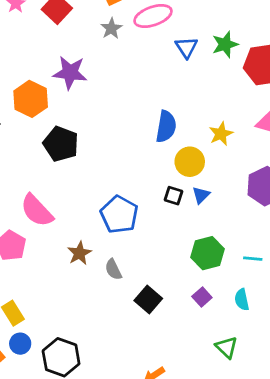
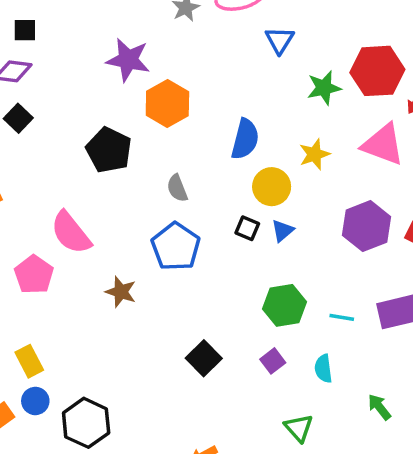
green star: (225, 44) -> (324, 88), moved
orange hexagon: (31, 99) -> (167, 104), moved
brown star: (79, 253) -> (121, 292), turned -30
gray semicircle: (113, 269) -> (177, 188), moved

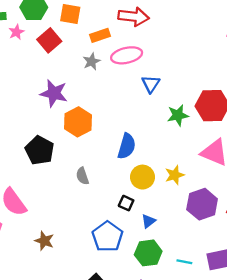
yellow star: (314, 154) -> (175, 175), moved
blue triangle: (283, 231) -> (148, 221), moved
blue pentagon: (176, 247) -> (107, 237), moved

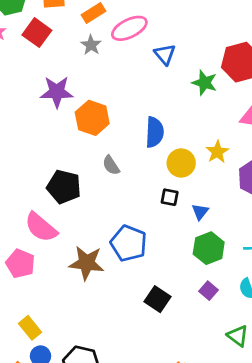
green star: (178, 115) -> (205, 83), turned -30
black pentagon: (40, 150) -> (64, 187), moved
gray semicircle: (82, 176) -> (111, 165), moved
blue pentagon: (107, 237) -> (129, 243), moved
brown star: (44, 241) -> (87, 263), size x1.5

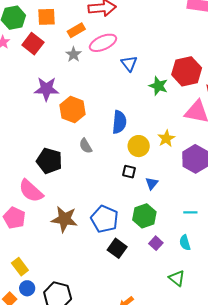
blue pentagon: (129, 243) -> (105, 219), moved
green hexagon: (209, 248) -> (144, 216), moved

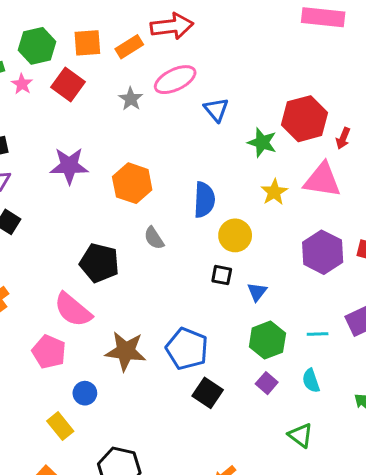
orange rectangle: (76, 30) -> (129, 47), moved
purple star: (46, 89) -> (69, 166), moved
yellow star: (166, 139) -> (274, 192), moved
green hexagon: (144, 216) -> (267, 340), moved
blue circle: (27, 288) -> (85, 393), moved

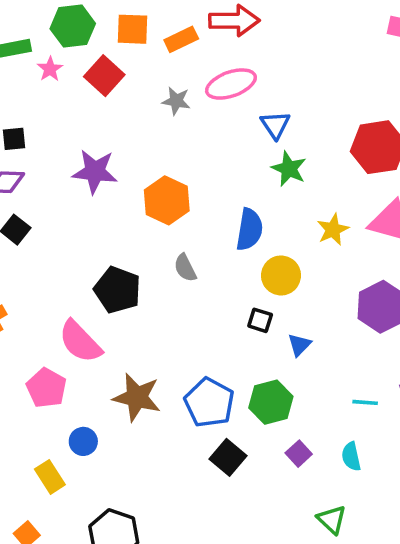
gray star: (131, 99) -> (176, 101), turned -30
green star: (262, 142) -> (289, 169), moved
green hexagon: (267, 340) -> (271, 402), moved

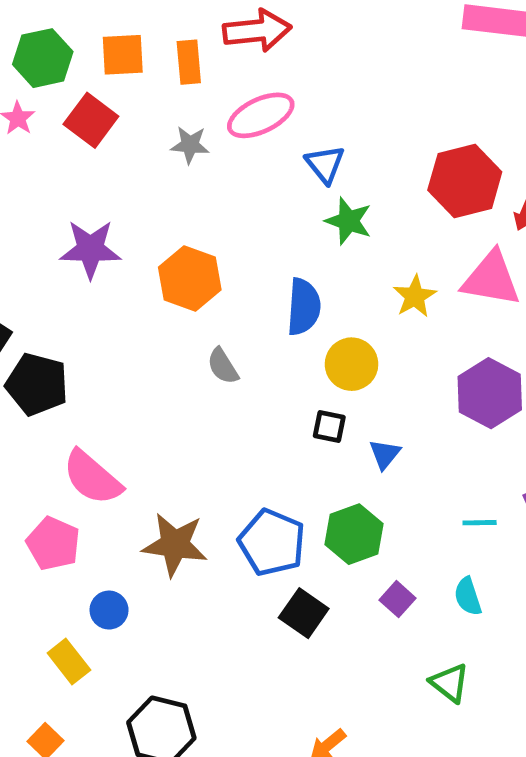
orange rectangle: (181, 39) -> (189, 62), turned -64
black pentagon: (118, 290) -> (37, 384), moved

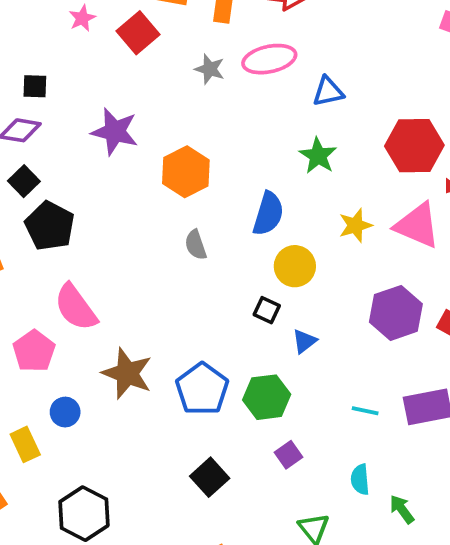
blue triangle: (325, 164) -> (328, 92), moved, turned 44
cyan semicircle: (468, 596) -> (360, 479), moved
black square: (304, 613) -> (210, 477), moved

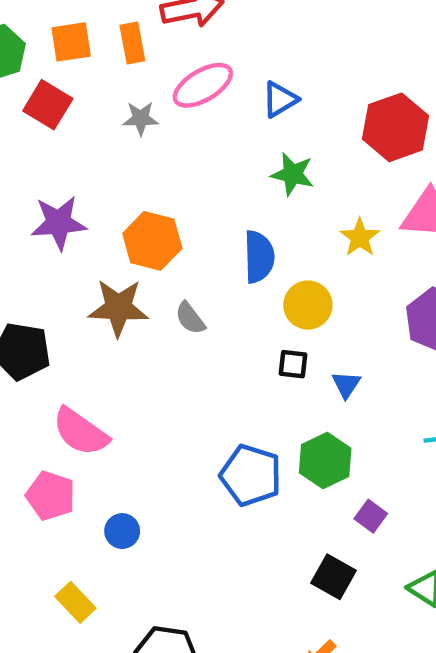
brown star: (127, 373) -> (118, 308), moved
blue circle: (65, 412) -> (122, 531), moved
black square: (210, 477) -> (333, 577), moved

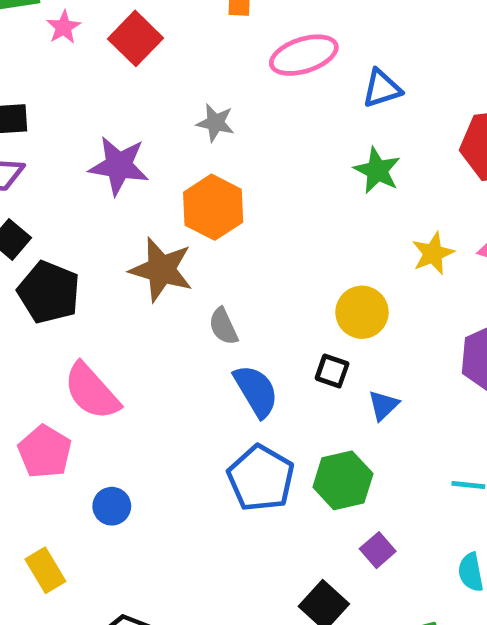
gray star: (141, 118) -> (215, 123), moved
blue semicircle: (259, 257) -> (256, 391), moved, turned -42
gray semicircle: (190, 318) -> (223, 326), moved

